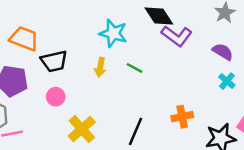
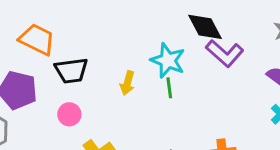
cyan star: (113, 33) -> (168, 60), moved
green line: (134, 68) -> (169, 88), turned 49

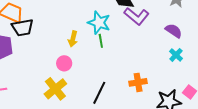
black trapezoid: (71, 71) -> (23, 27), moved
pink circle: (69, 114) -> (64, 63), moved

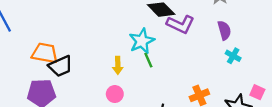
cyan star: (99, 23) -> (142, 41), turned -30
purple semicircle: (174, 31) -> (224, 30), turned 54

